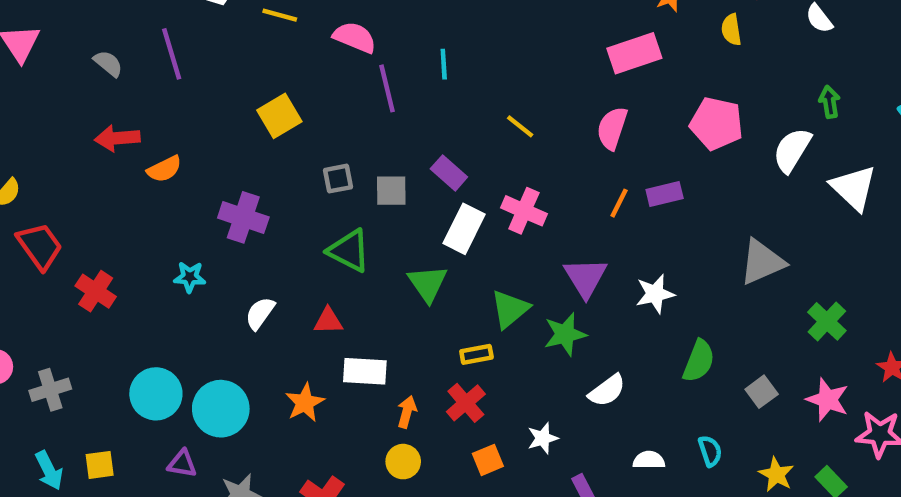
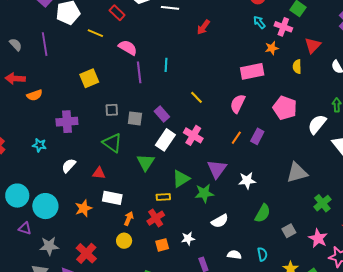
purple rectangle: (665, 194) -> (257, 136), turned -56
purple cross: (243, 217) -> (67, 122), turned -30

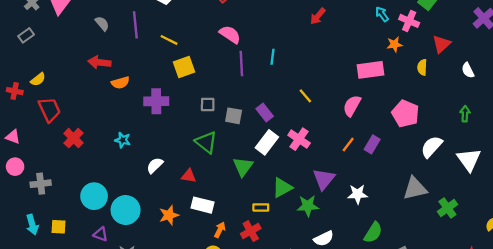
yellow line: (95, 33) -> (169, 40), moved
purple cross: (67, 122) -> (156, 101), moved
white semicircle: (317, 124) -> (432, 147), moved
green cross: (322, 203) -> (447, 208), moved

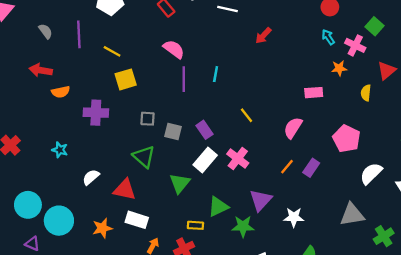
pink rectangle: (371, 70) -> (314, 93), size x0.7
red triangle: (189, 176) -> (125, 190), size x1.5

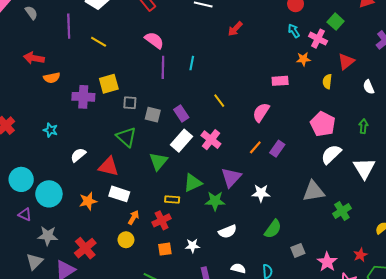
gray semicircle: (45, 31) -> (31, 13), moved
yellow square: (126, 79) -> (109, 84), moved
pink pentagon: (346, 139) -> (323, 124), moved

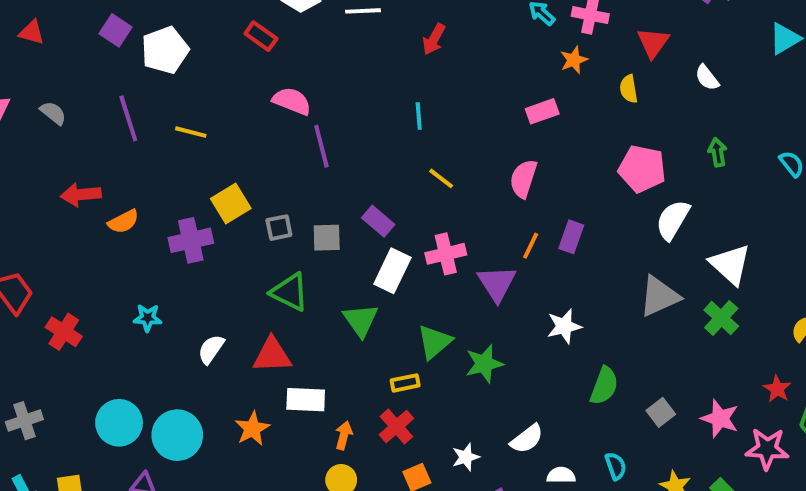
cyan line: (192, 63) -> (419, 116), moved
pink cross: (211, 140) -> (446, 254), turned -36
white triangle: (364, 168) -> (730, 264), moved
purple triangle: (231, 177) -> (497, 283), moved
white semicircle: (228, 232) -> (527, 439), moved

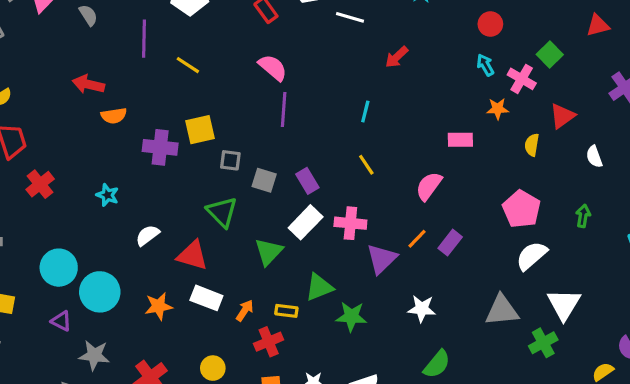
orange arrow: (344, 435) -> (245, 311), moved

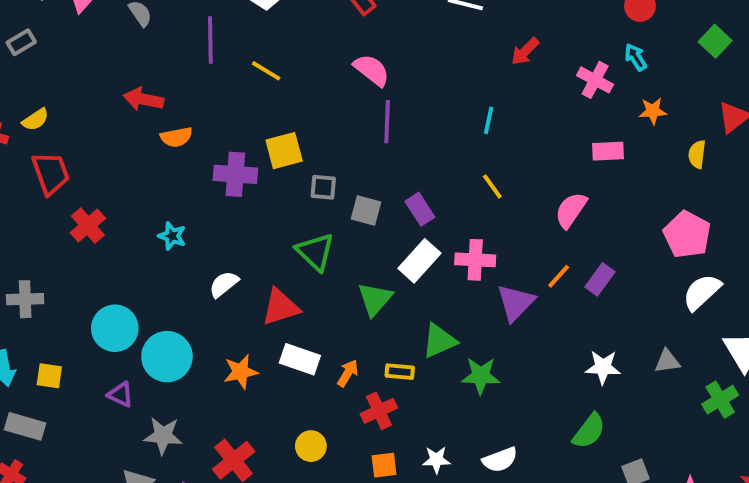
pink cross: (522, 79) -> (595, 80), moved
red triangle: (192, 255) -> (280, 307), turned -32
white star: (422, 309) -> (603, 367), moved
gray triangle: (502, 310) -> (667, 361), size x0.6

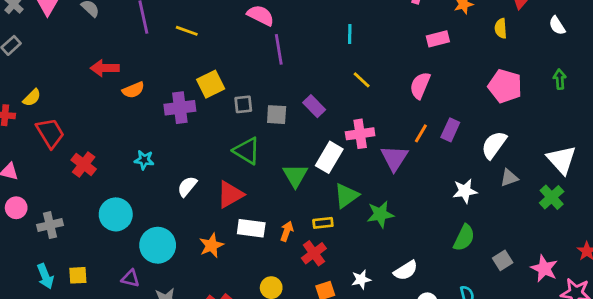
white rectangle: (419, 261) -> (329, 157), moved
white semicircle: (702, 292) -> (494, 145), moved
cyan circle: (115, 328) -> (116, 214), moved

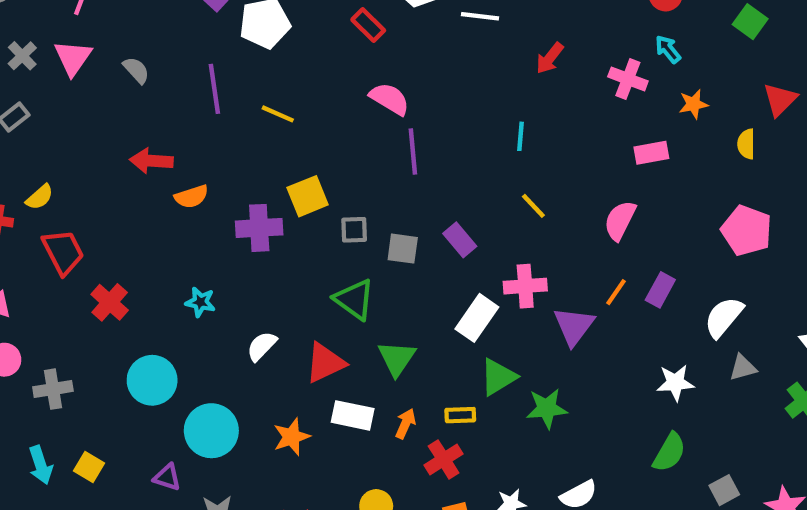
green triangle: (295, 175) -> (397, 358), moved
yellow square: (78, 275) -> (89, 467), turned 30

